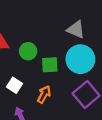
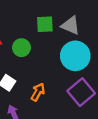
green square: (50, 65) -> (45, 24), moved

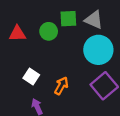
green circle: (21, 48) -> (49, 31), moved

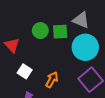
green square: (68, 19) -> (60, 32), moved
red triangle: (17, 34) -> (12, 45), moved, turned 49

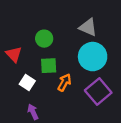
green square: (60, 32) -> (49, 66), moved
orange arrow: (52, 80) -> (64, 82), moved

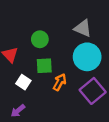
purple arrow: (33, 112) -> (18, 111), moved, turned -104

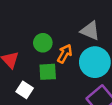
orange arrow: (60, 82) -> (65, 54), moved

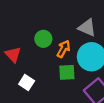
green square: (48, 72) -> (67, 72), moved

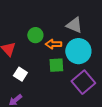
orange arrow: (64, 49) -> (53, 44), turned -119

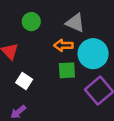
gray triangle: (74, 25) -> (75, 23), moved
green circle: (35, 35) -> (31, 22), moved

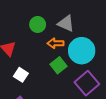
green circle: (31, 22) -> (38, 24), moved
green square: (67, 70) -> (59, 65), turned -35

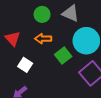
orange arrow: (55, 43) -> (43, 39), moved

